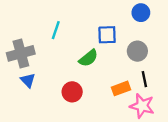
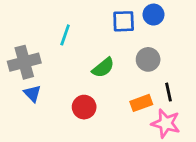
blue circle: (141, 13) -> (154, 15), moved
blue square: (107, 35) -> (124, 21), moved
gray circle: (137, 51) -> (148, 59), moved

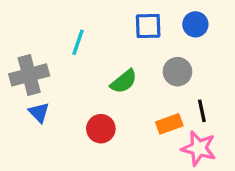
blue circle: (154, 15) -> (195, 24), moved

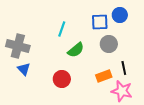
blue square: (148, 26) -> (100, 22), moved
cyan line: (78, 42) -> (62, 29), moved
gray cross: (29, 75) -> (18, 46), turned 30

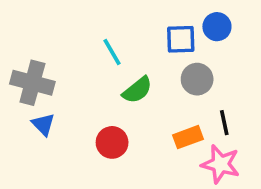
cyan line: (62, 29) -> (112, 52), turned -49

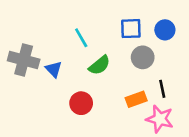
blue circle: (217, 27) -> (165, 30), moved
blue triangle: (43, 124) -> (54, 69), moved

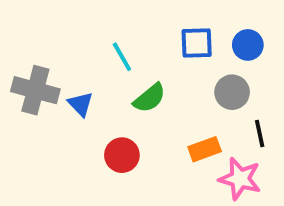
gray circle: (143, 57) -> (232, 92), moved
black line: (162, 89) -> (260, 133), moved

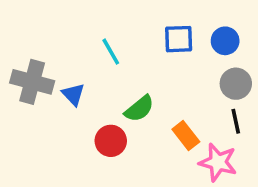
gray circle: (232, 92) -> (236, 84), moved
green semicircle: (149, 98) -> (139, 109), moved
orange rectangle: (205, 149) -> (186, 135), turned 72

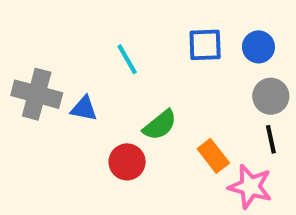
blue triangle: (73, 94) -> (84, 109), turned -35

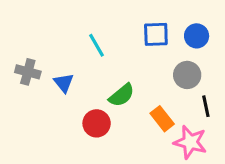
gray cross: (37, 94) -> (28, 72), size x0.7
gray circle: (271, 96) -> (187, 75), moved
blue triangle: (84, 109) -> (64, 83), turned 40

